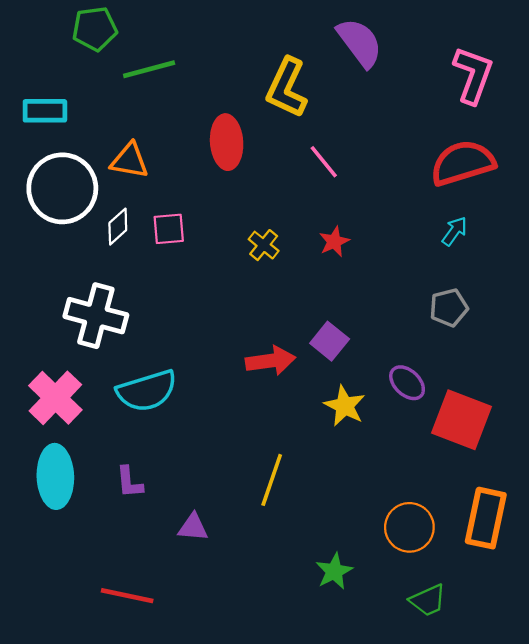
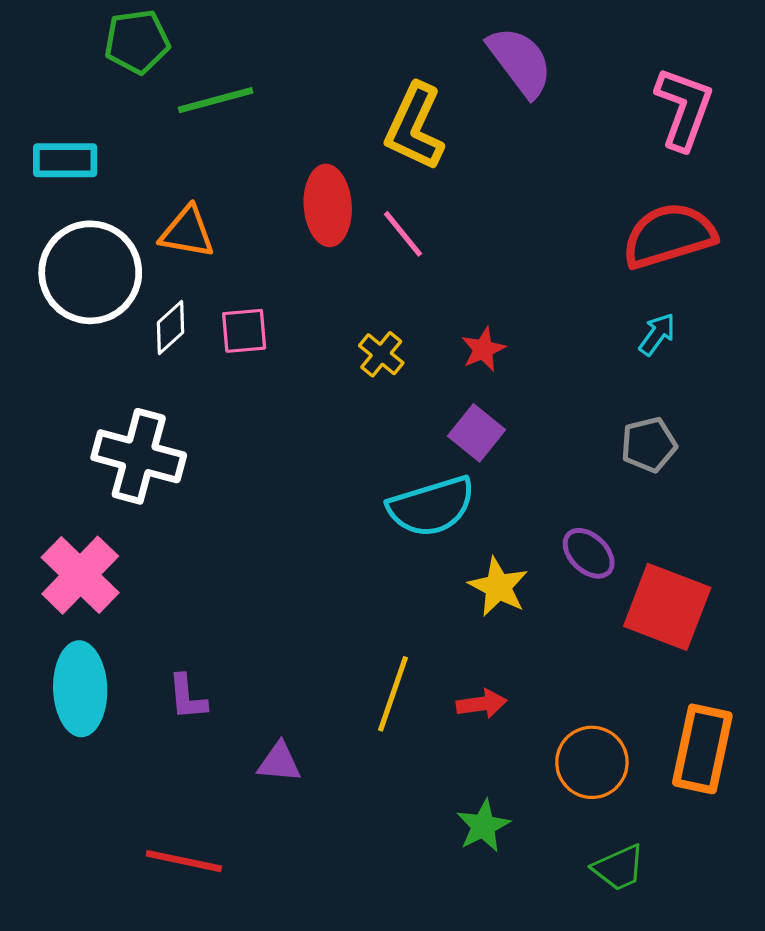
pink line: (324, 162) -> (403, 234), moved
purple square: (330, 341) -> (477, 433), moved
red arrow: (271, 361) -> (482, 704), moved, size x0.7
cyan semicircle: (147, 391) -> (431, 506), moved

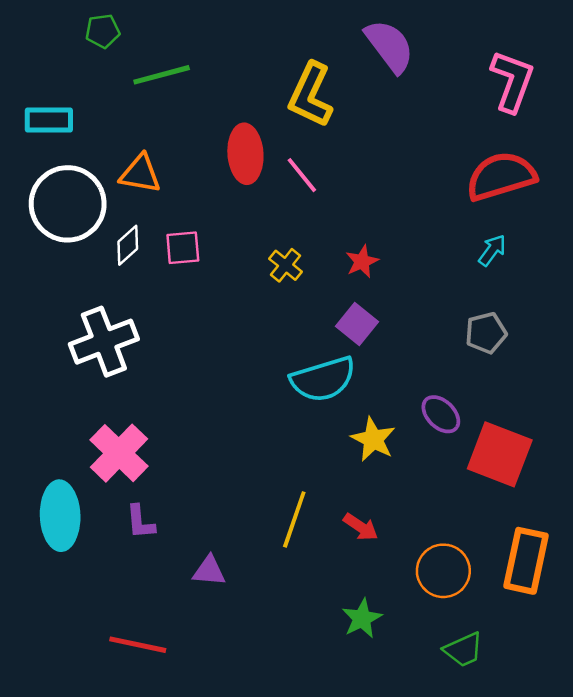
green pentagon: (137, 42) -> (103, 31), size x0.7
white cross: (139, 456) -> (104, 342), turned -36
pink cross: (80, 575) -> (119, 453), moved
red arrow: (482, 704) -> (361, 527), turned 42

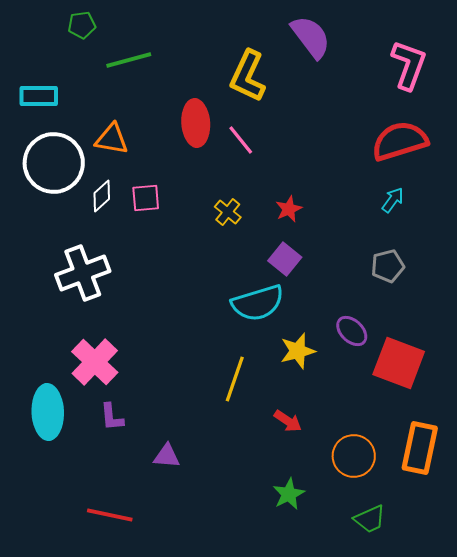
yellow star: (373, 439) -> (298, 351), turned 30
yellow line: (294, 519) -> (235, 379), moved

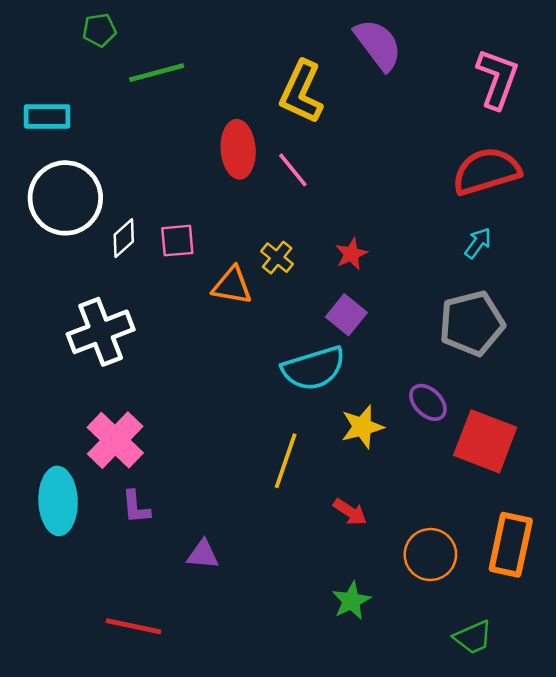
orange triangle: (112, 139) -> (232, 286), moved
gray pentagon: (388, 266) -> (472, 323), size x1.6
green trapezoid: (370, 519) -> (473, 637), moved

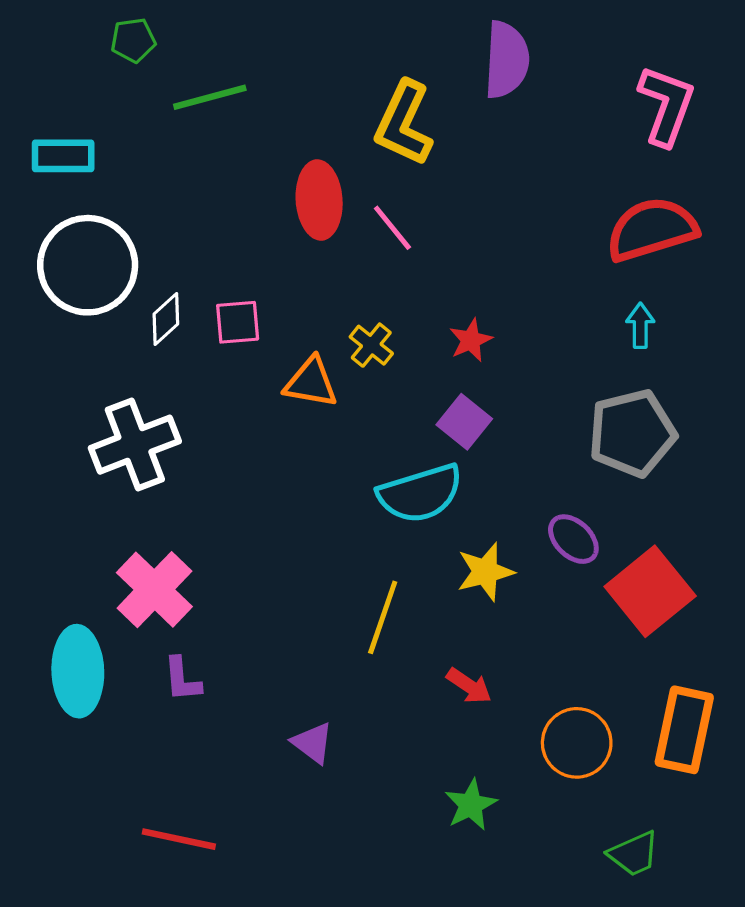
purple semicircle: (378, 45) -> (507, 60), turned 40
cyan arrow: (478, 243) -> (640, 326), turned -36
red square: (485, 441) -> (650, 591), turned 30
purple triangle: (203, 554) -> (313, 743), moved, turned 32

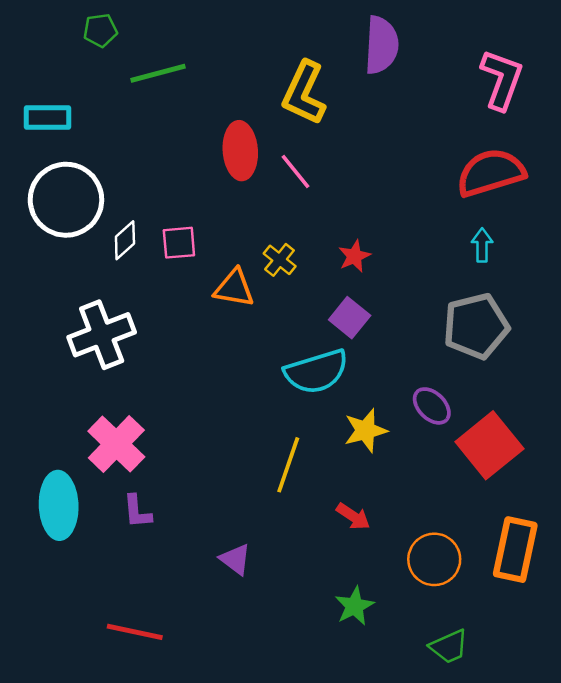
green trapezoid: (634, 854) -> (449, 647), moved

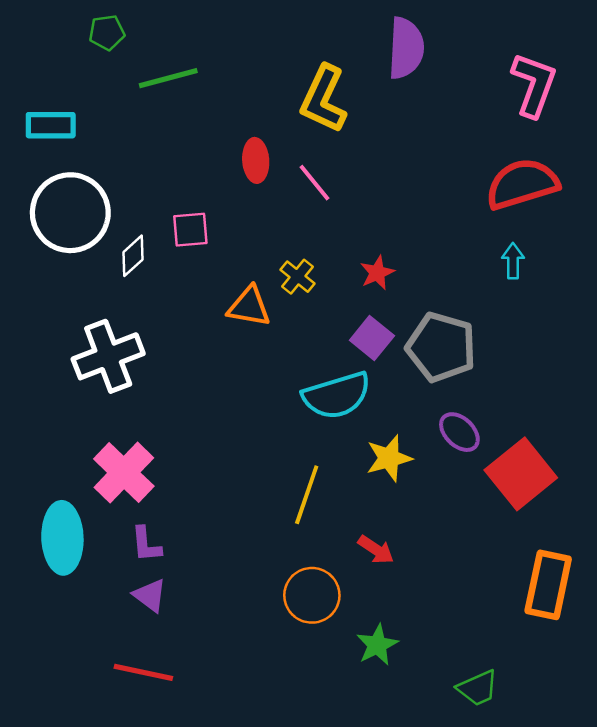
red ellipse: (240, 151) -> (256, 160), size x0.7
pink square: (179, 243) -> (190, 230), moved
gray pentagon: (476, 326) -> (441, 347), moved, turned 30
purple triangle: (235, 559) -> (150, 595), moved
orange circle: (434, 559) -> (312, 595), moved

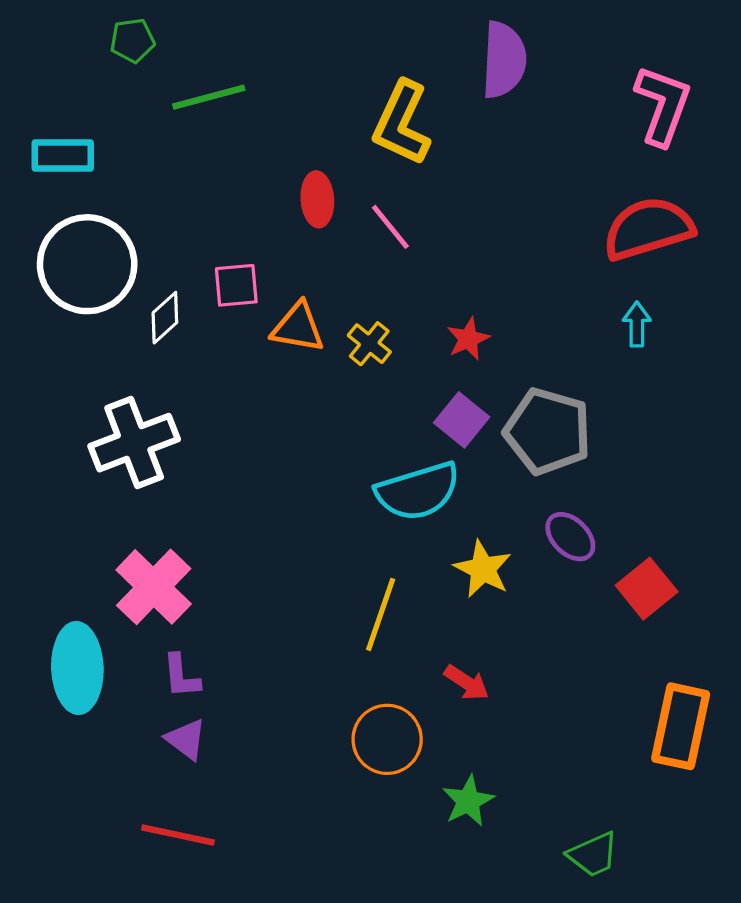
orange triangle: (249, 307) -> (298, 327), moved
yellow star: (389, 458) -> (483, 569), turned -30
red square: (521, 474) -> (647, 589), size x0.7

